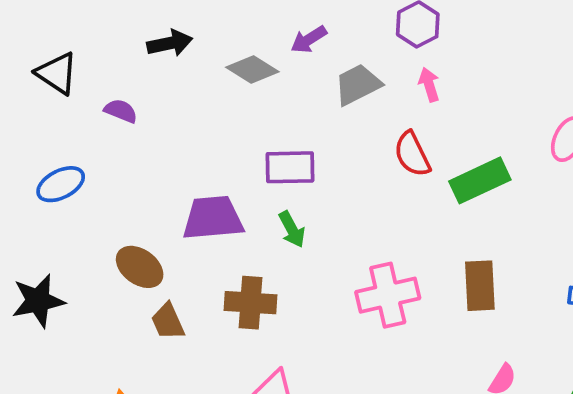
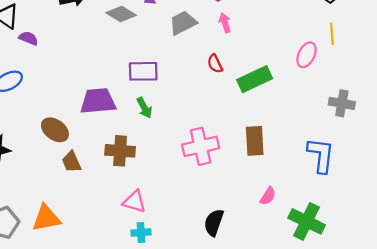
purple semicircle: (121, 111) -> (28, 38), moved
red semicircle: (412, 154) -> (215, 64), size x0.7

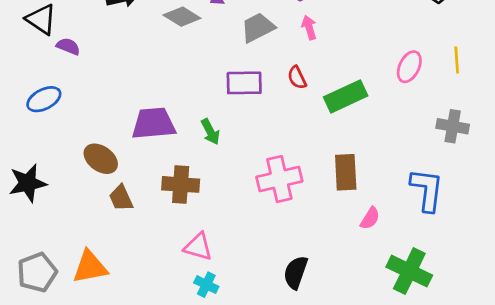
yellow line: (332, 34) -> (457, 60), moved
purple rectangle: (143, 71) -> (244, 83), moved
pink semicircle: (268, 196) -> (370, 218), moved
cyan cross: (141, 232) -> (206, 285), turned 30

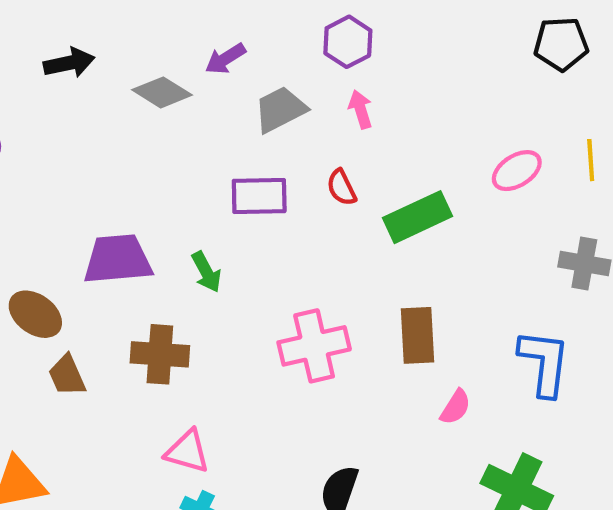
pink ellipse: (409, 67) -> (517, 171), turned 32

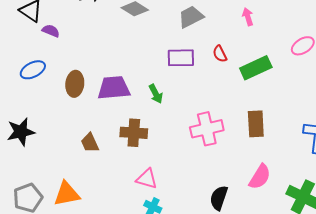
pink arrow: (361, 109) -> (248, 17), moved
brown ellipse: (35, 314) -> (75, 84), moved, turned 60
pink semicircle: (456, 407) -> (260, 177), moved, size x1.5

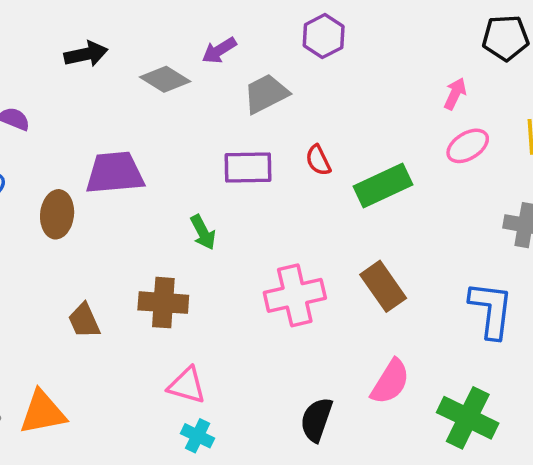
pink arrow: (248, 17) -> (455, 94), moved, turned 42
purple trapezoid: (114, 88) -> (115, 173), moved
brown rectangle: (256, 124) -> (383, 286), turned -32

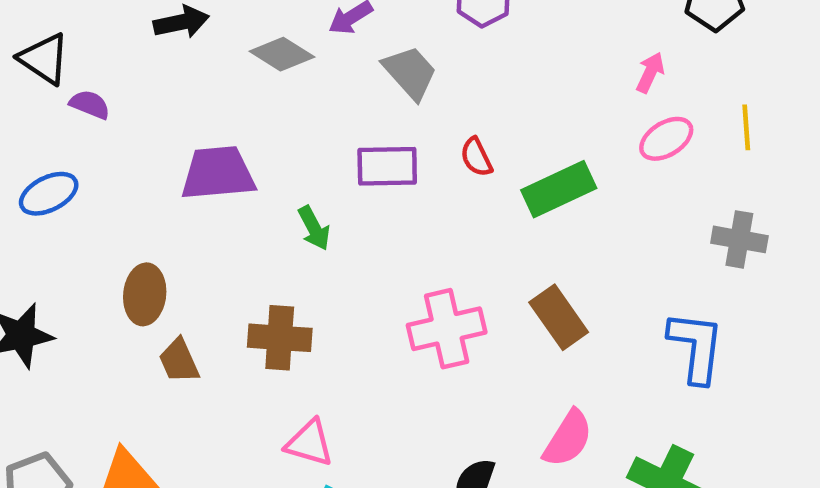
gray trapezoid: (266, 94) -> (410, 72), turned 75
brown ellipse: (57, 214) -> (145, 294), moved
green arrow: (203, 232) -> (314, 228), moved

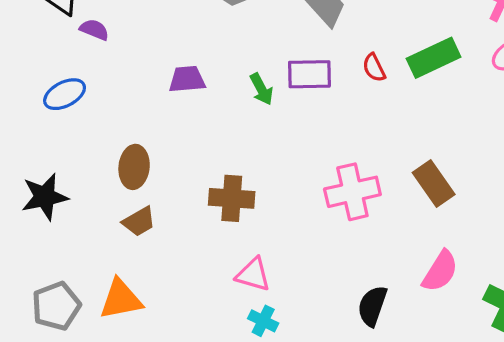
purple trapezoid: (218, 173) -> (187, 79), size x0.7
green rectangle: (559, 189) -> (434, 58), moved
green arrow: (314, 228) -> (261, 89), moved
brown trapezoid: (179, 361) -> (139, 222), moved, turned -96

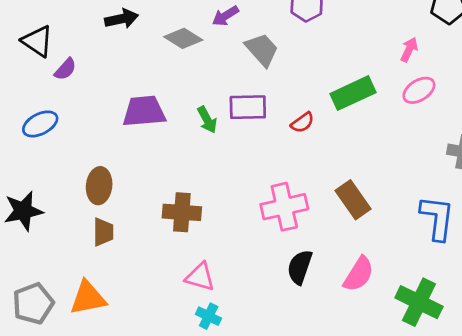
purple semicircle: (94, 30) -> (65, 69), turned 110
red semicircle: (374, 68) -> (303, 123), moved, turned -100
purple trapezoid: (187, 79) -> (144, 111), size x1.4
brown trapezoid: (139, 222) -> (103, 232), turned -60
black semicircle: (372, 306) -> (300, 267), moved

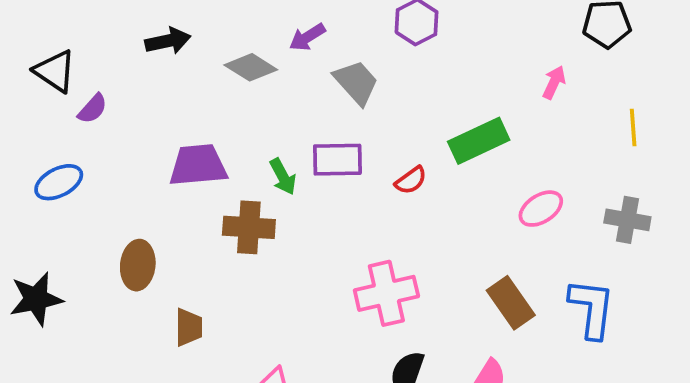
pink ellipse: (419, 90) -> (541, 209), moved
brown rectangle: (353, 200) -> (511, 303), moved
brown cross: (182, 212) -> (249, 227), moved
brown trapezoid: (103, 232) -> (189, 327), moved

